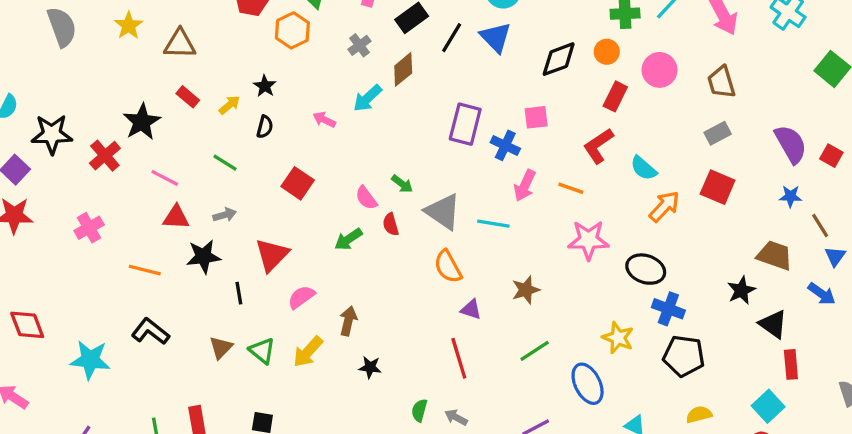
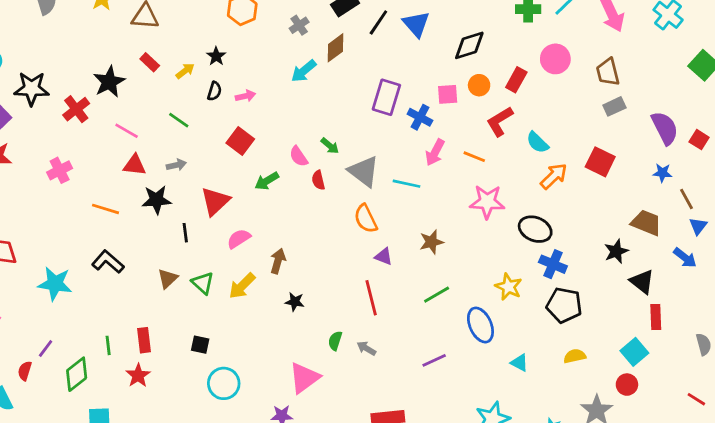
orange circle: (607, 52) -> (479, 85), moved
pink arrow: (324, 120) -> (245, 96), moved, turned 138
gray rectangle: (718, 133) -> (614, 106), moved
green arrow: (348, 239) -> (267, 181), moved

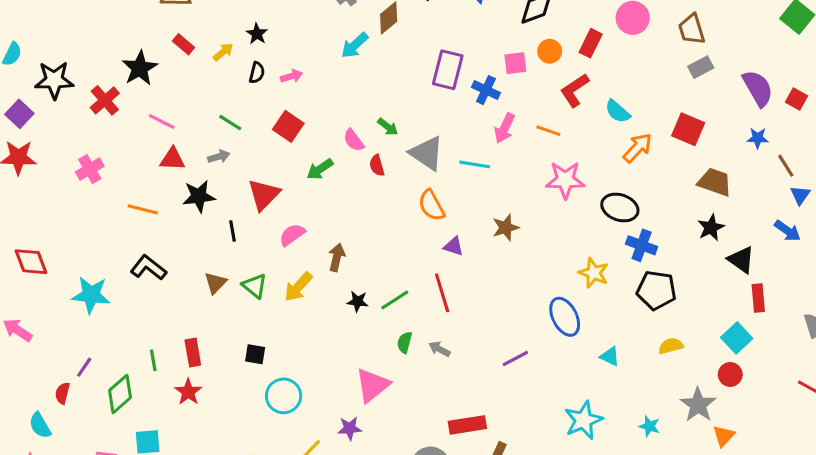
green line: (179, 120) -> (230, 123), moved
brown trapezoid: (646, 223) -> (715, 182), moved
green line: (437, 295) -> (395, 300), moved

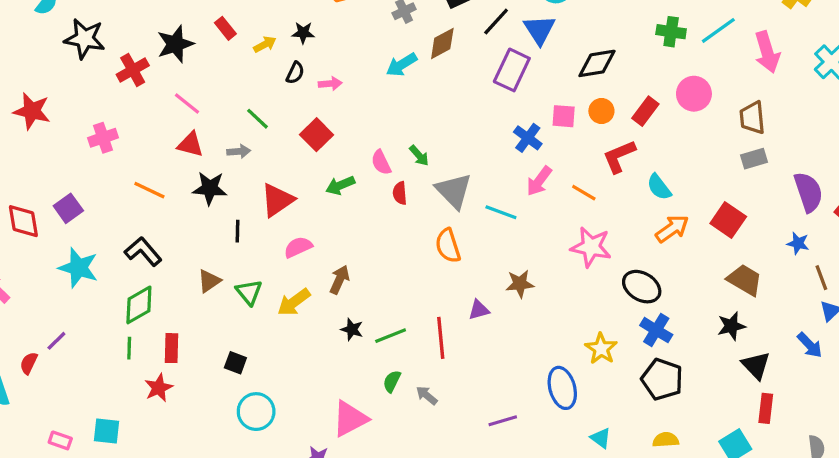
black star: (257, 34) -> (303, 33), turned 30
purple rectangle: (448, 70) -> (512, 70), moved
purple square: (19, 114) -> (68, 208), moved
purple triangle: (454, 246) -> (479, 310), moved, turned -45
green diamond: (120, 394) -> (139, 305), moved

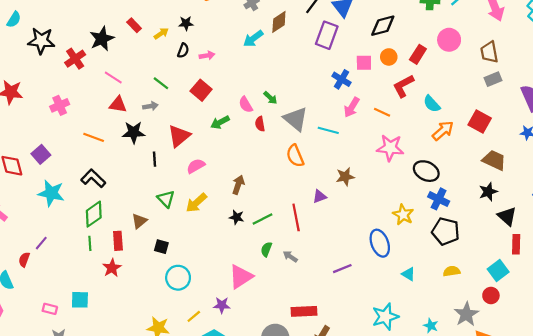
brown arrow: (339, 280) -> (238, 185), moved
brown triangle: (209, 281) -> (139, 221), moved

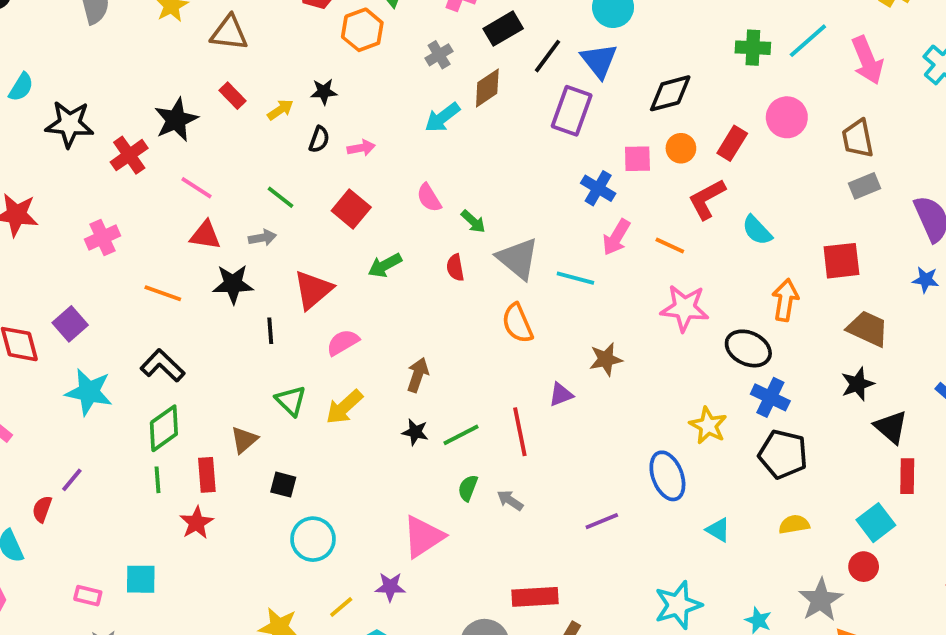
pink semicircle: (246, 105) -> (429, 198), moved
red square: (480, 122) -> (841, 261), turned -35
orange arrow: (443, 131) -> (785, 300), moved, turned -40

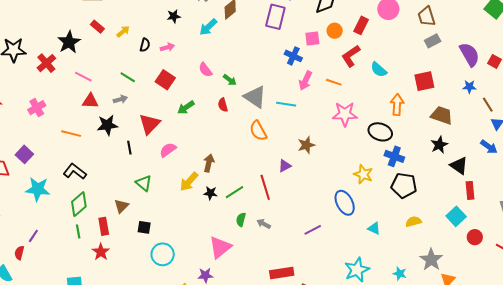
black star: (324, 92) -> (174, 16), moved
yellow arrow: (344, 407) -> (189, 182), moved
red circle: (864, 567) -> (475, 237), moved

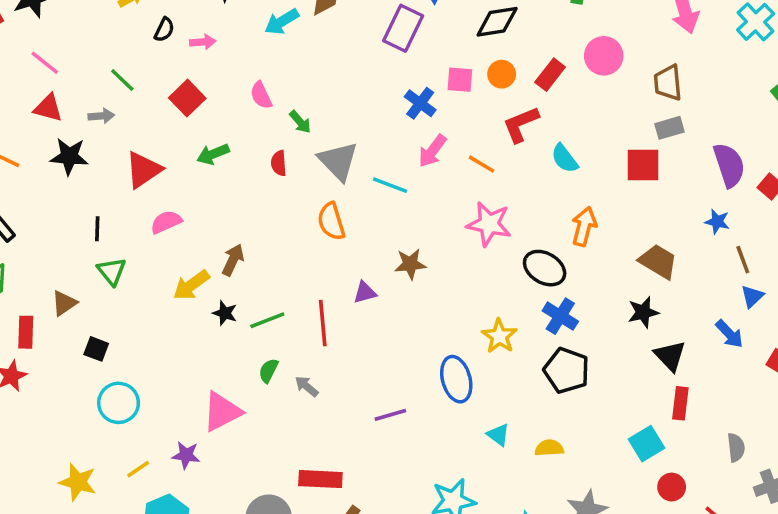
red square: (424, 81) -> (643, 165), moved
black line: (129, 148) -> (97, 229), moved
yellow semicircle: (413, 222) -> (549, 448), moved

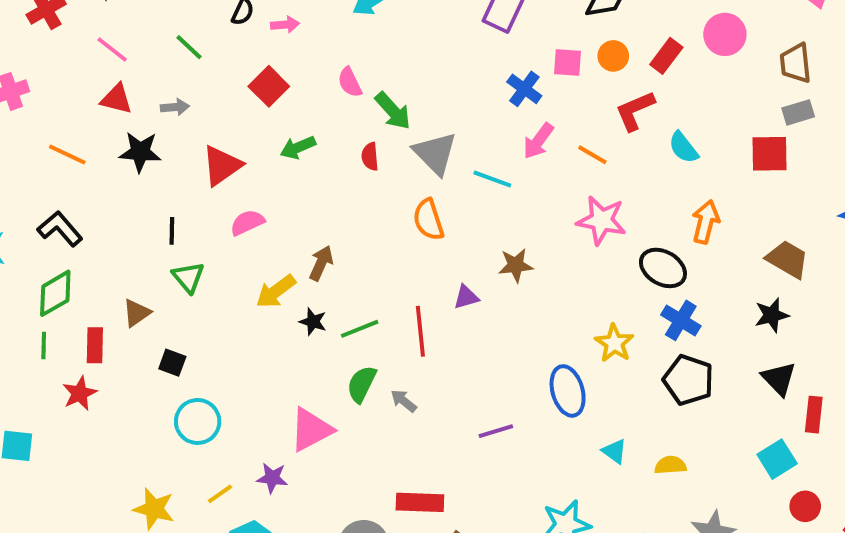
green line: (122, 80) -> (189, 47), moved
green arrow: (300, 122) -> (393, 111), size x1.5
black triangle: (670, 356) -> (779, 379), moved
green semicircle: (268, 371) -> (362, 384), size x1.4

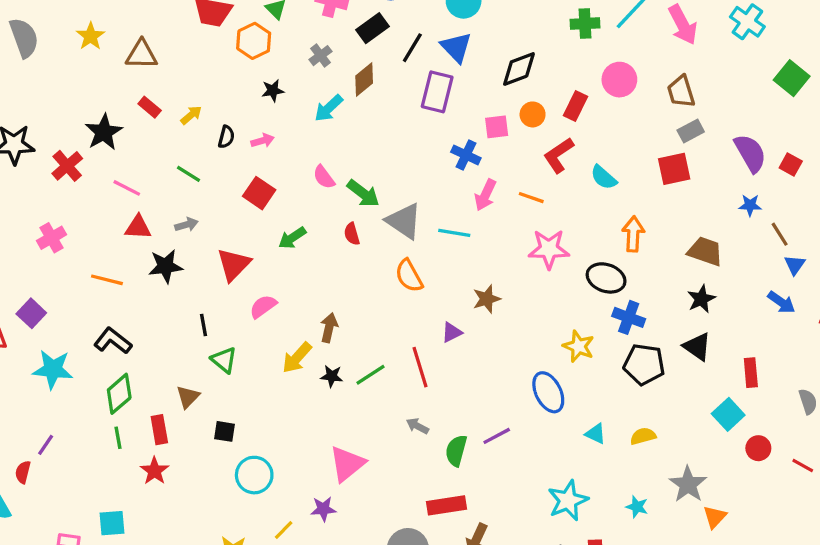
black triangle: (779, 379) -> (697, 347), moved
green semicircle: (362, 384) -> (456, 451), moved

